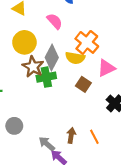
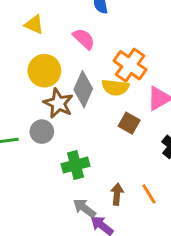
green cross: (46, 77) -> (75, 165), moved
gray circle: (14, 126) -> (42, 132), moved

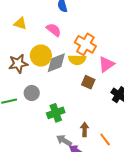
yellow circle: (44, 71) -> (41, 55), moved
gray diamond: (83, 89) -> (56, 63), turned 50
brown star: (58, 103) -> (18, 64), moved, turned -30
orange line: (149, 194) -> (105, 139), moved

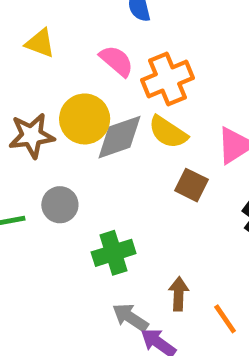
orange cross: (85, 44) -> (167, 79), moved, turned 35
yellow semicircle: (77, 60) -> (168, 132), turned 30

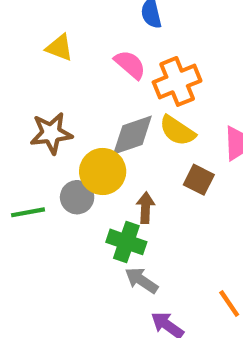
yellow circle: (85, 119) -> (103, 172), moved
green cross: (114, 253) -> (126, 242), turned 36
brown arrow: (179, 294) -> (145, 208), moved
gray arrow: (130, 317) -> (141, 280), moved

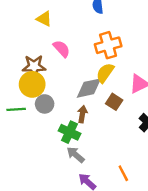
pink semicircle: (130, 65) -> (62, 49), moved
yellow semicircle: (177, 131) -> (105, 73), turned 85
gray diamond: (132, 135) -> (89, 88), moved
yellow circle: (103, 172) -> (32, 84), moved

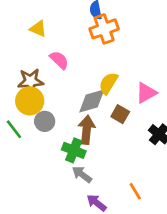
orange cross: (108, 45) -> (104, 29), moved
green line: (16, 109) -> (14, 129), turned 60
brown arrow: (82, 114) -> (87, 130), size x1.5

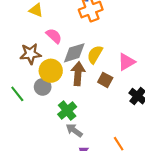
yellow circle: (30, 101) -> (51, 71), moved
gray diamond: (92, 101) -> (74, 53), moved
brown arrow: (87, 130) -> (78, 74), moved
green cross: (74, 150) -> (67, 111), turned 30

